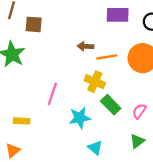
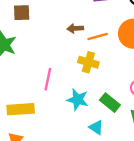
green rectangle: (111, 105) -> (110, 103), moved
cyan star: (80, 118) -> (78, 100), turned 30
yellow rectangle: (22, 121) -> (21, 109), size x1.6

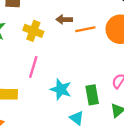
yellow cross: (88, 62) -> (33, 31), moved
green rectangle: (110, 103) -> (92, 95), turned 36

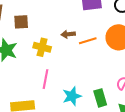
cyan star: (61, 89) -> (72, 96), turned -30

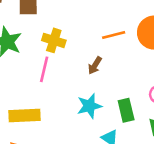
brown arrow: (68, 34) -> (95, 65), moved, turned -56
pink line: (46, 79) -> (44, 69), moved

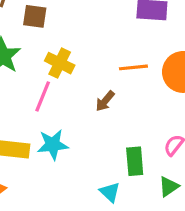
cyan star: (89, 106) -> (53, 145), moved

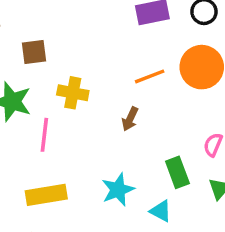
pink line: (43, 96) -> (44, 135), moved
cyan star: (53, 145) -> (118, 190), moved

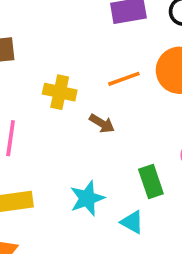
yellow cross: (73, 93) -> (60, 92), moved
brown arrow: (130, 119) -> (102, 123), turned -85

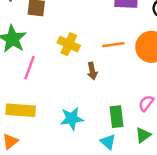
brown arrow: (102, 123) -> (92, 71), turned 35
cyan triangle: (132, 222) -> (108, 142), moved

